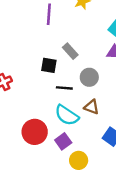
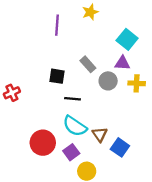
gray rectangle: (70, 51) -> (88, 64), moved
gray circle: (89, 77) -> (108, 81), moved
brown triangle: (92, 107) -> (100, 134), moved, turned 35

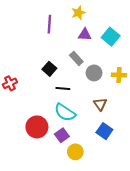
purple triangle: (122, 63) -> (85, 35), moved
black square: (57, 76) -> (49, 69), turned 32
brown triangle: (100, 134) -> (100, 104), moved

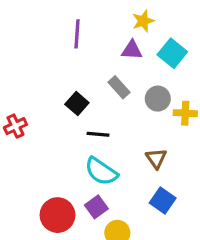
yellow star: (78, 13) -> (143, 21), moved
gray circle: (94, 73) -> (158, 99), moved
red circle: (37, 127) -> (57, 215), moved

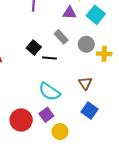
black line: (98, 134) -> (49, 58), moved

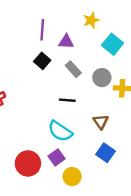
purple triangle: (69, 13) -> (66, 42), moved
black square: (34, 47) -> (42, 61), moved
black line: (49, 58) -> (67, 100), moved

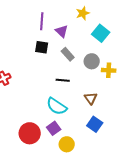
purple triangle: (66, 42) -> (62, 31), turned 40
black square: (42, 61) -> (42, 47), turned -32

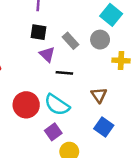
purple triangle: (62, 31) -> (47, 54), moved
gray circle: (92, 61) -> (100, 40), moved
red circle: (30, 133) -> (26, 105), moved

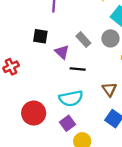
black square: (38, 32) -> (40, 36), moved
red circle: (26, 105) -> (34, 113), moved
cyan semicircle: (57, 105) -> (71, 98), turned -45

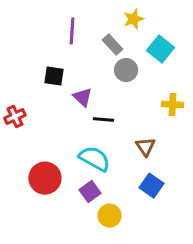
gray circle: (110, 38) -> (126, 70), moved
gray rectangle: (83, 40) -> (113, 45), moved
cyan semicircle: (71, 98) -> (95, 159), turned -140

